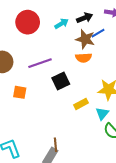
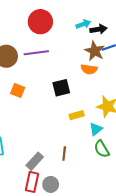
cyan arrow: (62, 24) -> (83, 24), moved
purple line: (40, 63) -> (36, 53), moved
brown line: (55, 145) -> (64, 154), moved

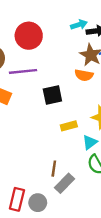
red circle: (40, 22) -> (29, 36), moved
purple line: (36, 53) -> (23, 71), moved
gray rectangle: (35, 161) -> (64, 183), moved

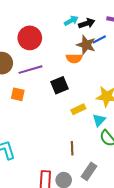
orange semicircle: (84, 75) -> (74, 58), moved
gray rectangle: (64, 183) -> (89, 171), moved

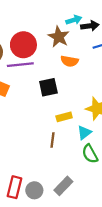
red circle: (30, 38) -> (23, 45), moved
brown star: (86, 45) -> (59, 37), moved
brown line: (72, 148) -> (53, 140), moved

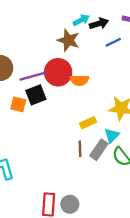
red circle: (23, 45) -> (58, 72), moved
orange semicircle: (70, 61) -> (79, 80), moved
black square: (48, 87) -> (36, 95), moved
gray rectangle: (63, 186) -> (99, 150), moved

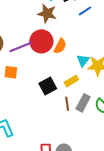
orange semicircle: (79, 80) -> (60, 46), turned -56
black square: (36, 95) -> (48, 86), moved
cyan triangle: (112, 135) -> (83, 61), moved

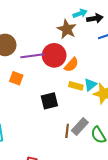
yellow rectangle: (71, 81) -> (76, 86), moved, turned 32
brown line: (67, 104) -> (67, 131), moved

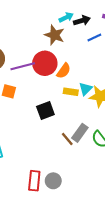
brown line: (67, 131) -> (67, 139), turned -40

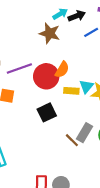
red circle: (45, 63) -> (46, 76), moved

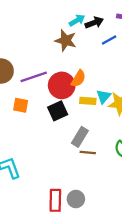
black square: (47, 112) -> (58, 111), moved
gray rectangle: (84, 133) -> (80, 137), moved
brown line: (72, 140) -> (88, 152), turned -40

